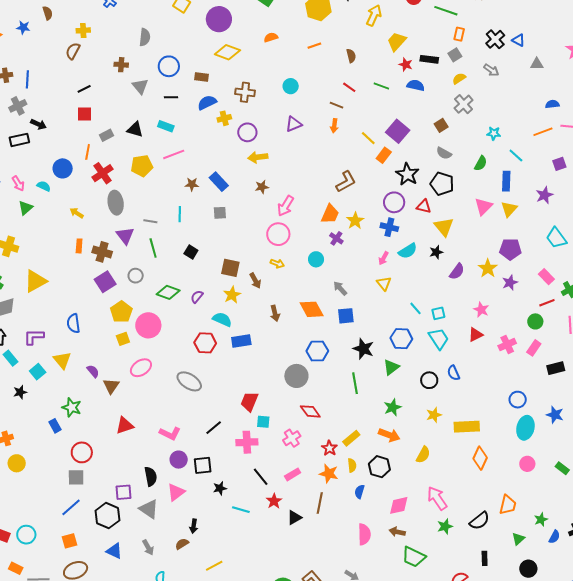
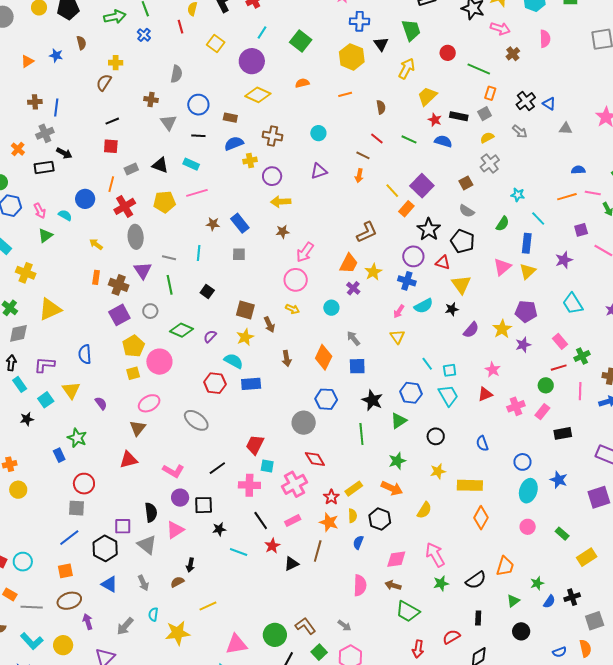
orange diamond: (312, 309) -> (324, 357), turned 50
blue semicircle: (453, 373) -> (482, 443), moved
brown triangle: (111, 386) -> (138, 428), moved
pink cross: (292, 438) -> (294, 484), size x1.4

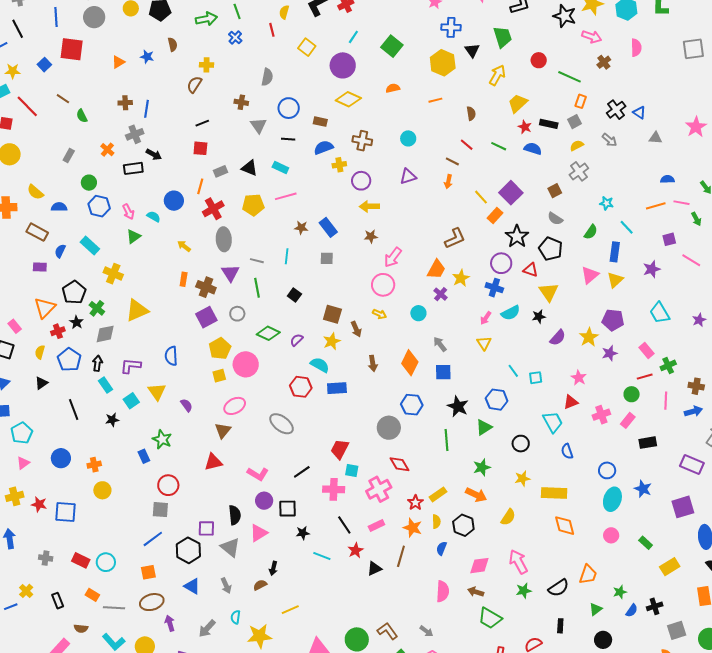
cyan trapezoid: (448, 395) -> (553, 422), moved
orange diamond: (481, 518) -> (565, 526), turned -45

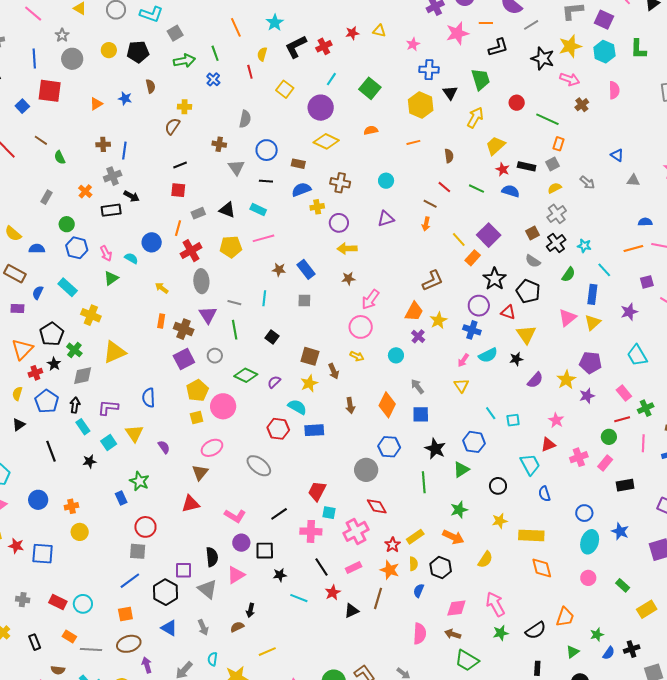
black cross: (616, 110) -> (556, 243), moved

